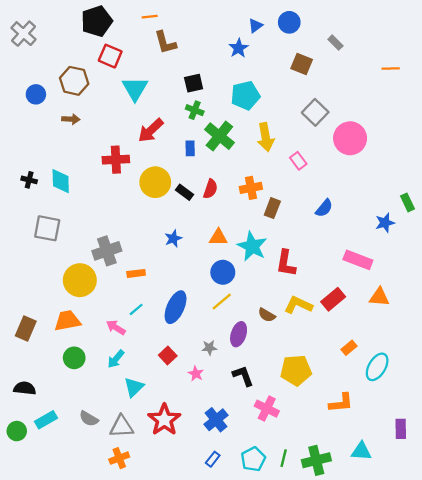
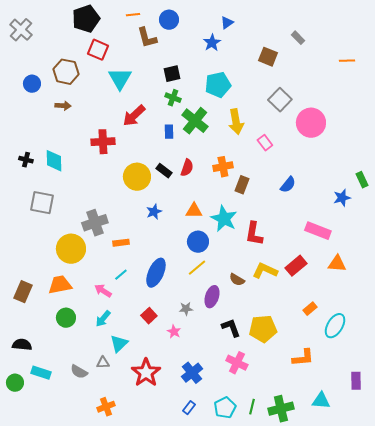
blue circle: (289, 22) -> (169, 20), moved
yellow circle: (155, 182) -> (137, 177), moved
black L-shape: (243, 376) -> (231, 328), moved
cyan rectangle: (46, 420) -> (41, 373), turned 48
gray triangle: (121, 427) -> (103, 363), moved, size x0.6

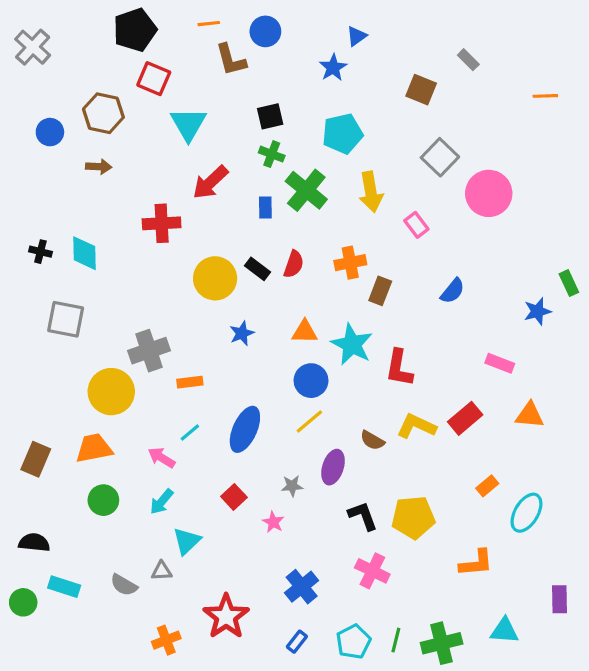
pink rectangle: (318, 231) -> (500, 363), size x0.7
red star: (146, 373) -> (226, 616), moved

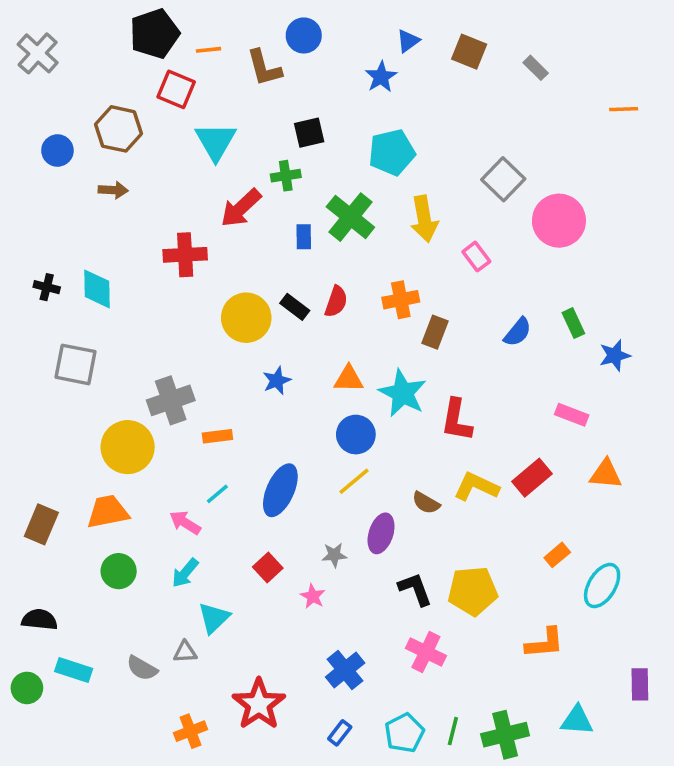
orange line: (209, 24) -> (208, 50), moved
brown square: (421, 90) -> (469, 52), moved
green cross: (272, 154) -> (286, 176), moved, turned -30
green rectangle: (569, 283) -> (573, 323), moved

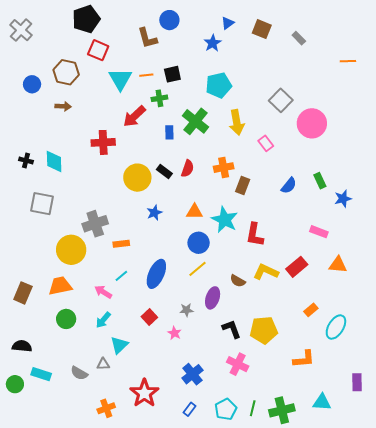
orange line: (208, 50) -> (146, 75), moved

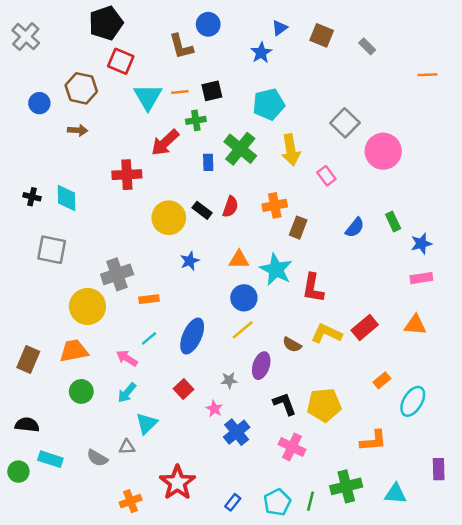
pink rectangle: (319, 232) -> (421, 278), moved, turned -30
blue cross: (193, 374) -> (237, 432), moved
green cross: (282, 410) -> (346, 486), moved

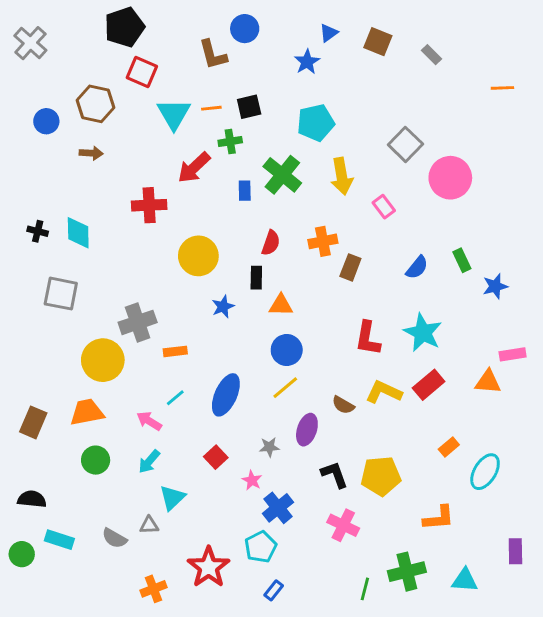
black rectangle: (202, 210) -> (256, 278), moved, turned 54
cyan star: (276, 269) -> (423, 333), moved
pink rectangle: (421, 278) -> (513, 354), moved
cyan pentagon: (277, 502) -> (261, 547), moved

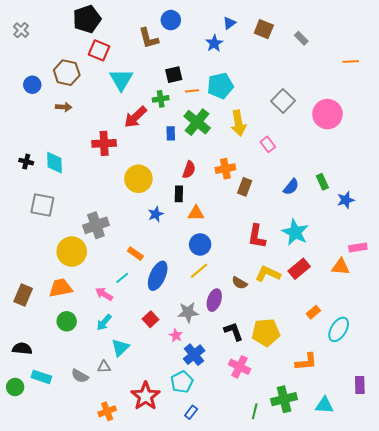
gray cross: (30, 43) -> (21, 30), size x0.7
orange line: (211, 108) -> (192, 91), moved
pink circle: (450, 178) -> (327, 114), moved
orange rectangle: (175, 351) -> (135, 254), moved, turned 42
gray star: (269, 447) -> (188, 312), size x1.5

